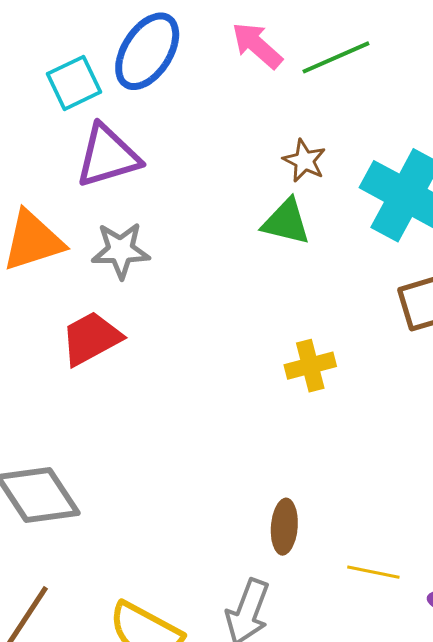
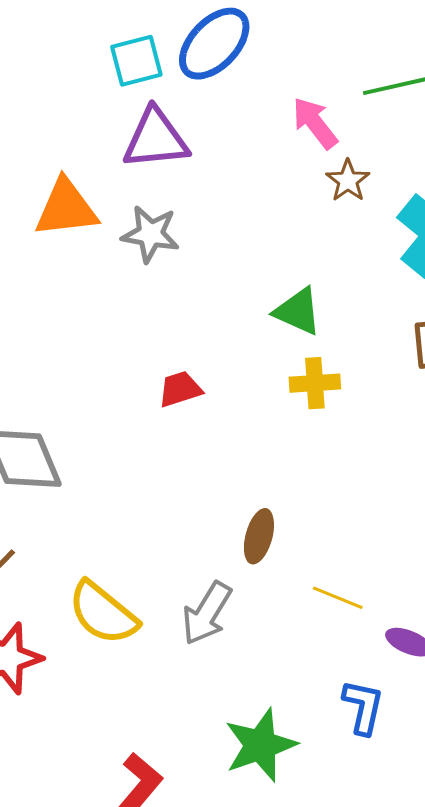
pink arrow: (257, 45) -> (315, 123), moved
green triangle: (286, 222) -> (298, 311), moved
red trapezoid: (91, 338) -> (180, 389), moved, size x0.7

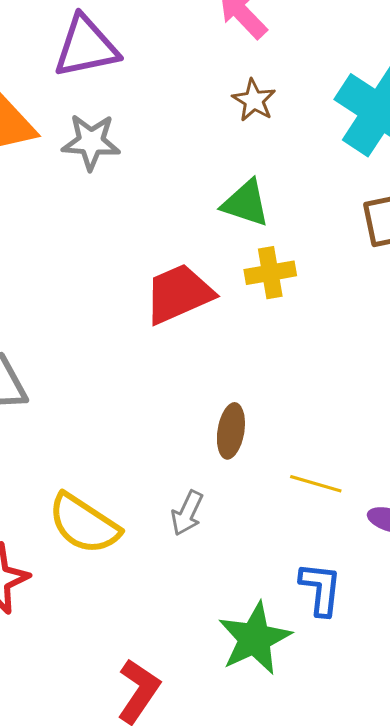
brown star: (348, 181) -> (254, 100), moved
red trapezoid: (180, 389) -> (179, 294), moved, size x1.6
gray arrow: (207, 613) -> (187, 513), size x0.7
blue L-shape: (363, 707) -> (321, 589), moved

